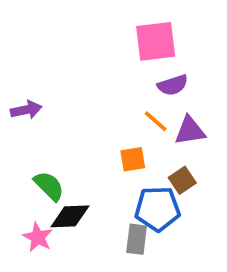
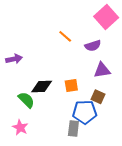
pink square: (156, 41) -> (106, 17), moved, turned -35
orange line: (156, 121) -> (65, 36), moved
brown square: (182, 180) -> (98, 97), turned -32
black diamond: (70, 216) -> (42, 87), moved

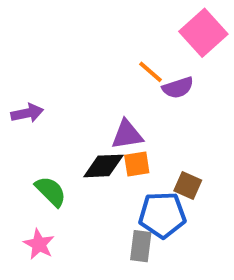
orange line: (65, 36) -> (151, 72), moved
purple triangle: (102, 70) -> (127, 135), moved
black diamond: (42, 87) -> (104, 166), moved

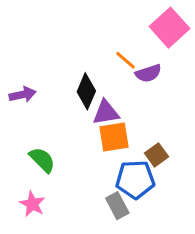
orange square: (137, 164) -> (114, 137), size x1.4
black diamond: (104, 166) -> (86, 91), moved, turned -64
brown square: (188, 185) -> (156, 155), turned 30
gray rectangle: (141, 246) -> (117, 206), turned -35

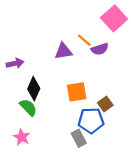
black diamond: (86, 91) -> (34, 89), moved
purple triangle: (106, 112) -> (63, 51), moved

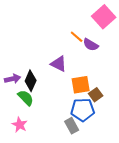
purple semicircle: (100, 49) -> (91, 45), turned 49
purple triangle: (63, 51) -> (59, 64), moved, turned 36
purple arrow: (15, 63) -> (13, 79), moved
orange square: (77, 92) -> (81, 85), moved

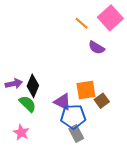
orange line: (77, 37) -> (82, 23), moved
purple triangle: (59, 64) -> (63, 102), moved
blue pentagon: (83, 110) -> (73, 117), moved

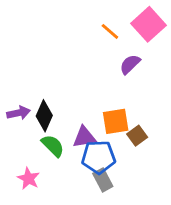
purple semicircle: (97, 48) -> (130, 64), turned 105
purple triangle: (63, 102) -> (84, 137), turned -36
green semicircle: (28, 104) -> (53, 146), moved

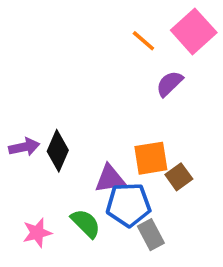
green semicircle: (53, 146) -> (86, 223), moved
pink star: (29, 179) -> (37, 233), turned 30
gray rectangle: (103, 180) -> (151, 235), moved

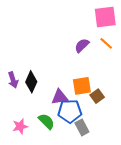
pink square: (194, 31) -> (105, 17), turned 35
orange line: (143, 41) -> (106, 43), moved
purple semicircle: (169, 84) -> (82, 45), moved
purple arrow: (24, 147) -> (13, 80), turned 84

